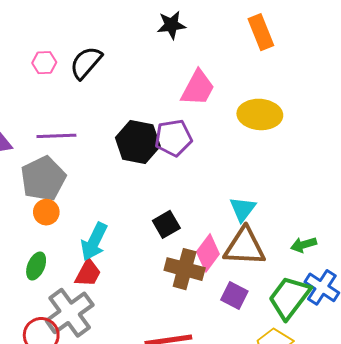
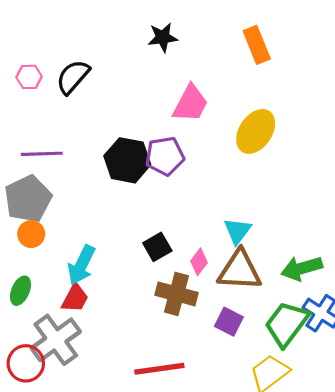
yellow ellipse: (260, 114) -> (256, 131), turned -60
green arrow: (304, 245) -> (302, 268), size x1.5
pink diamond: (208, 253) -> (199, 262), moved, size x0.7

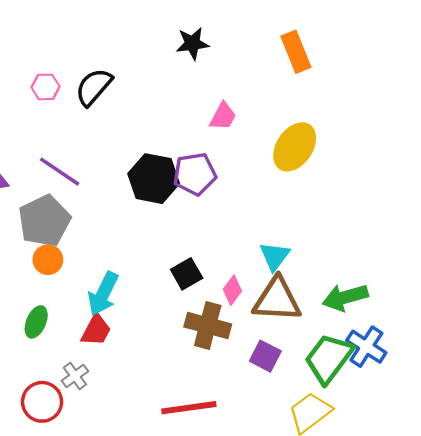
pink trapezoid: (190, 104) -> (223, 116), size x0.7
purple line: (42, 154) -> (60, 172), turned 36
gray cross: (56, 340) -> (75, 376), size x0.5

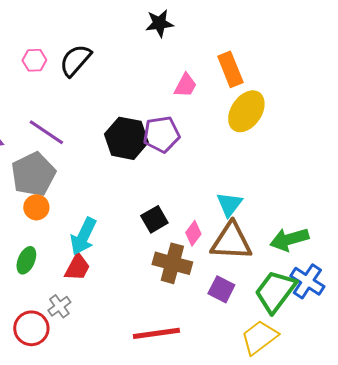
orange rectangle: (296, 52) -> (230, 69), moved

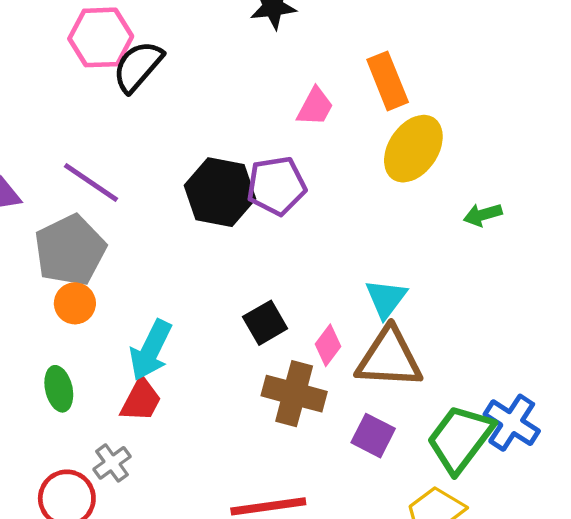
pink hexagon: (34, 60) -> (101, 37), moved, size x1.6
green arrow: (289, 239) -> (483, 215), moved, size x0.6
green ellipse: (26, 260) -> (59, 389), turned -36

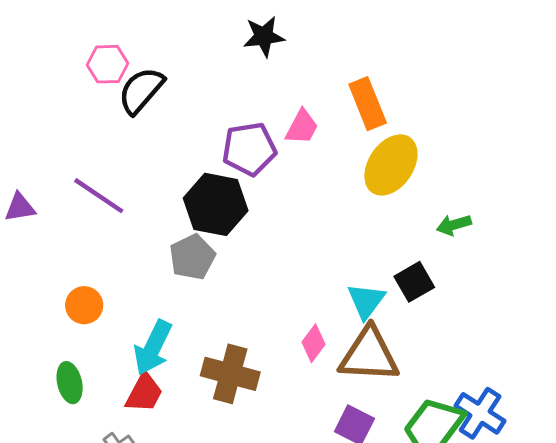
pink hexagon: (101, 37) -> (108, 64), size x0.7
purple pentagon: (276, 186) -> (249, 149), moved
gray pentagon: (70, 250) -> (192, 257), moved, size x0.7
black square: (265, 323) -> (414, 282), moved
brown cross: (294, 394) -> (230, 374), moved

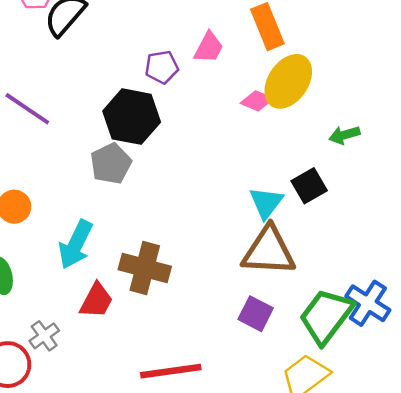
purple pentagon: (249, 149) -> (162, 67), size x0.7
pink diamond: (314, 343) -> (257, 101), moved, turned 76
red trapezoid: (144, 393) -> (96, 301), moved

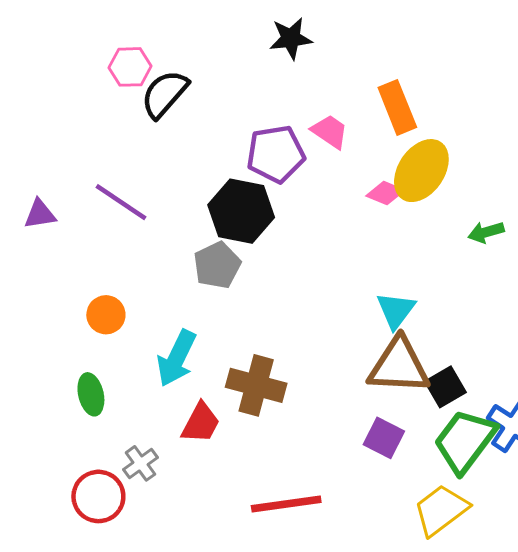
pink trapezoid: (209, 47) -> (330, 132), turned -84
purple pentagon: (162, 67) -> (276, 154), size x1.5
black square: (309, 186) -> (445, 387), moved

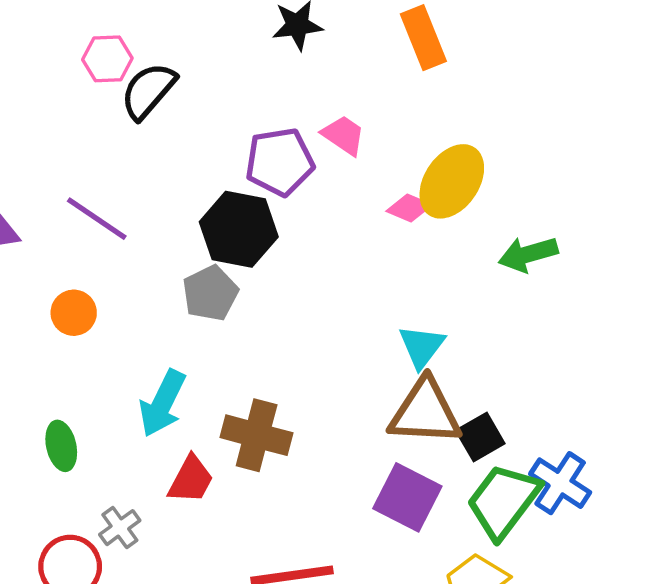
orange rectangle: (397, 107) -> (423, 38), moved
green arrow: (486, 232) -> (528, 254), size x1.4
orange circle: (106, 315) -> (74, 313), moved
purple square: (384, 438) -> (407, 497), size x1.4

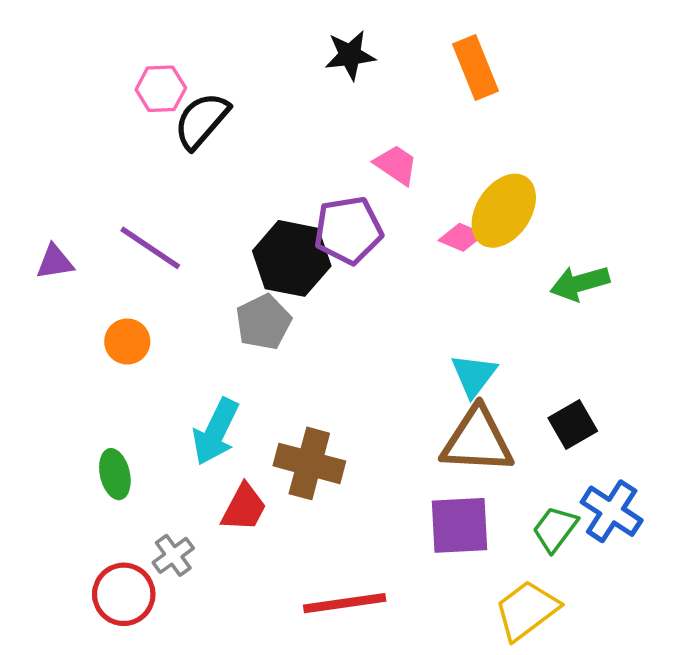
purple pentagon: (280, 162) -> (348, 230), moved
black square: (480, 437) -> (573, 425), moved
purple square: (407, 497) -> (460, 525), turned -30
green trapezoid: (503, 501) -> (555, 529), size x0.6

